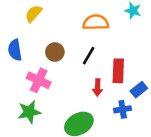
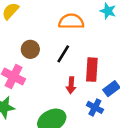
blue cross: (123, 109) -> (95, 107), turned 35

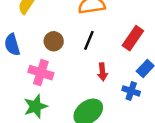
red rectangle: (92, 70) -> (133, 38), moved, turned 40

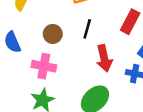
red arrow: (102, 72) -> (104, 58), size x1.5

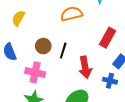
black line: (87, 29) -> (63, 51), moved

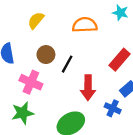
yellow semicircle: (18, 18) -> (36, 20), moved

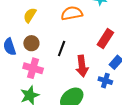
brown circle: (46, 55) -> (31, 43), moved

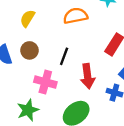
pink cross: (33, 68) -> (45, 82), moved

